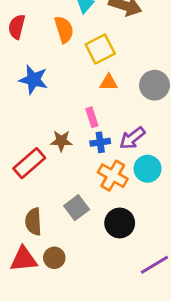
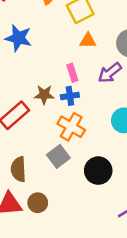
purple arrow: (132, 138) -> (110, 73), moved
blue cross: (100, 142) -> (70, 96), moved
orange cross: (113, 176) -> (71, 127), moved

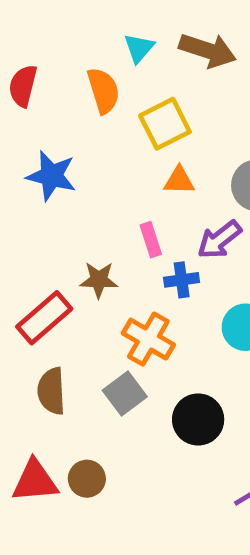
blue cross: (70, 96) -> (182, 280), moved
brown semicircle: (18, 169) -> (51, 391), moved

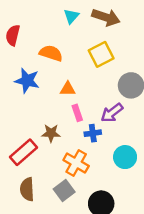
orange semicircle: (103, 91) -> (51, 53), moved, turned -55
yellow square: (165, 124) -> (101, 54), moved
orange triangle: (179, 181) -> (68, 89), moved

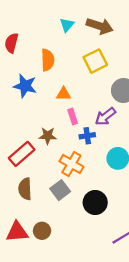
orange semicircle: (51, 53) -> (48, 60), turned 70

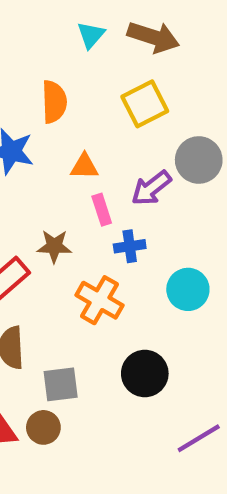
purple arrow: (105, 117) -> (151, 188), moved
gray square: (60, 190) -> (61, 384), moved, turned 30

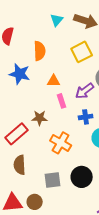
blue cross: (130, 246) -> (86, 117), moved
gray square: (61, 384) -> (53, 180), moved

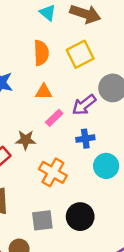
cyan triangle: (57, 20) -> (48, 13), turned -32
orange semicircle: (40, 51) -> (41, 53), moved
pink rectangle: (62, 101) -> (54, 118), turned 64

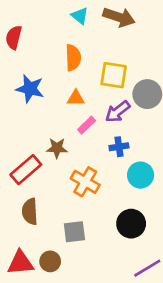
yellow square: (80, 54) -> (114, 75), moved, turned 36
black circle: (80, 217) -> (131, 224), moved

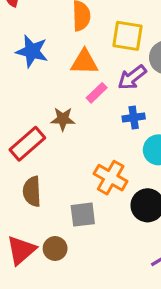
orange triangle: (76, 98) -> (84, 62), size x1.4
orange cross: (85, 182) -> (111, 178), moved
red triangle: (20, 263) -> (21, 250), turned -36

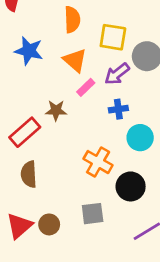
orange triangle: (84, 62) -> (75, 60), turned 40
gray square: (83, 215) -> (93, 214), moved

